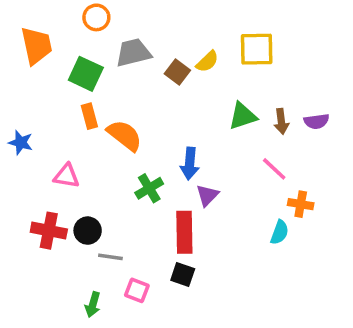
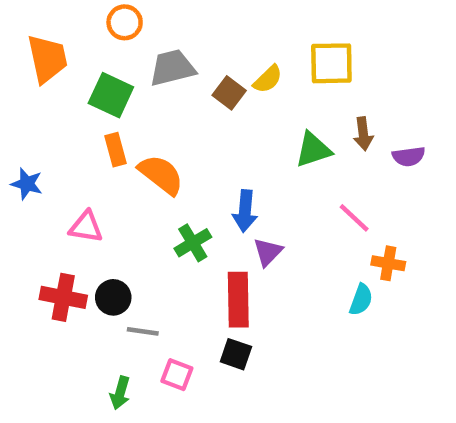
brown arrow: (281, 121) -> (363, 134), moved

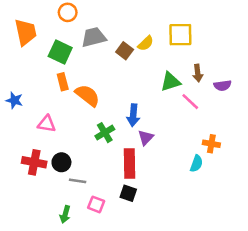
pink line: (354, 218) -> (190, 102), moved

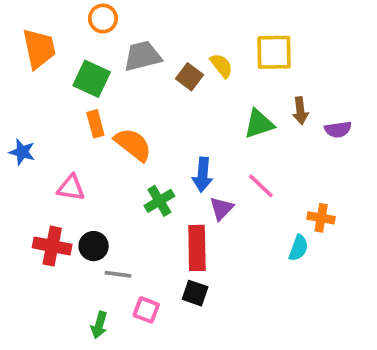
yellow semicircle: (146, 43) -> (221, 66), turned -84
pink line: (190, 102) -> (261, 186), moved

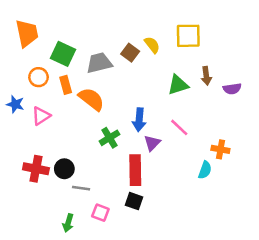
orange circle: (103, 19) -> (39, 77), moved
gray trapezoid: (142, 56) -> (99, 63), moved
pink triangle: (71, 188) -> (41, 116), moved, turned -42

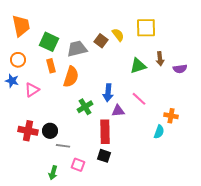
orange circle: (39, 77) -> (18, 60), moved
orange semicircle: (91, 99) -> (71, 77), turned 70
purple triangle: (152, 143) -> (118, 111), turned 40

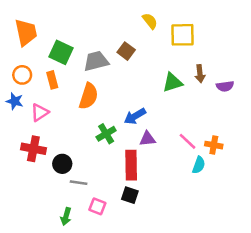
yellow semicircle: (118, 35) -> (150, 21), moved
orange rectangle: (51, 66) -> (52, 80), moved
blue arrow: (108, 93) -> (135, 116), turned 54
pink line: (139, 99) -> (187, 141), moved
red cross: (28, 131) -> (33, 149), moved

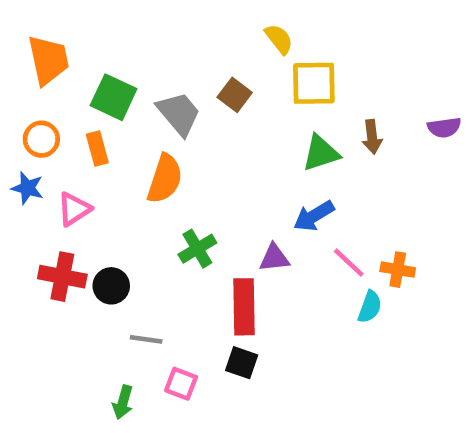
yellow square: (182, 35) -> (314, 83), moved
gray trapezoid: (96, 61) -> (179, 114), turned 64
purple semicircle: (225, 86) -> (444, 127), moved
blue arrow: (135, 116) -> (314, 216), moved
black circle: (62, 164) -> (111, 286), moved

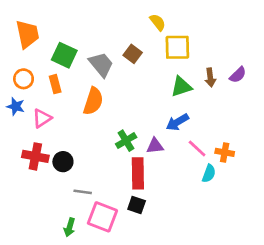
purple semicircle: (444, 127) -> (238, 75), moved, turned -36
green cross: (197, 249) -> (126, 141), moved
pink square: (181, 384) -> (102, 217), size x1.6

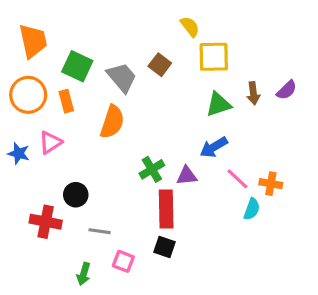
orange circle: (24, 79) -> (28, 95), size x1.5
blue star: (16, 106) -> (19, 153), moved
red cross: (35, 156) -> (46, 222), moved
pink square: (102, 217) -> (123, 261), size x0.6

